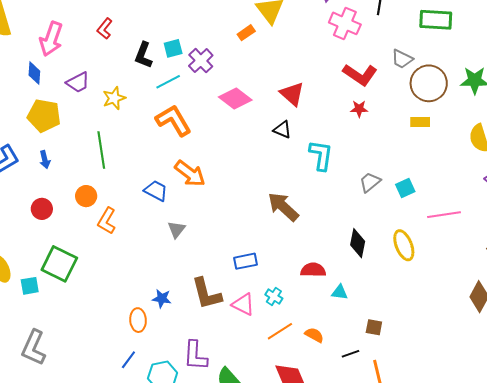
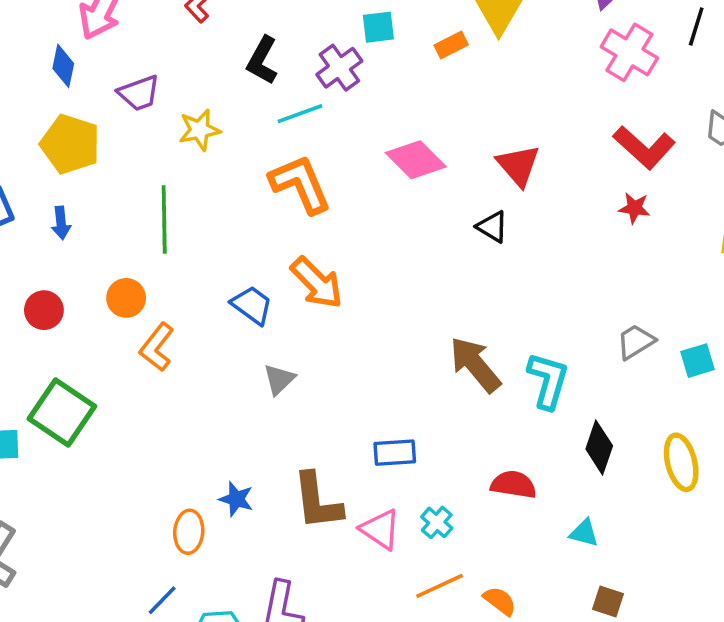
cyan square: (173, 48) -> (378, 27), moved
purple cross: (201, 61) -> (339, 68), moved
cyan L-shape: (321, 155) -> (548, 381), moved
cyan triangle: (340, 292) -> (584, 533), moved

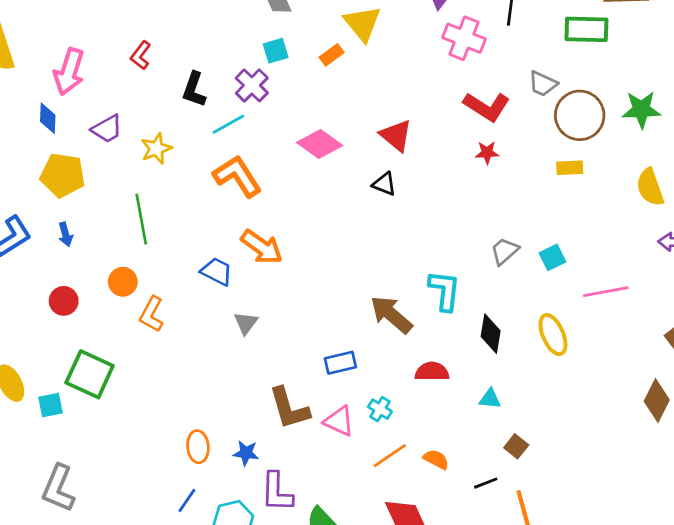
brown arrow: (475, 364) -> (391, 315), moved
blue star: (236, 499) -> (246, 453), moved
brown square: (608, 602) -> (516, 446), turned 30

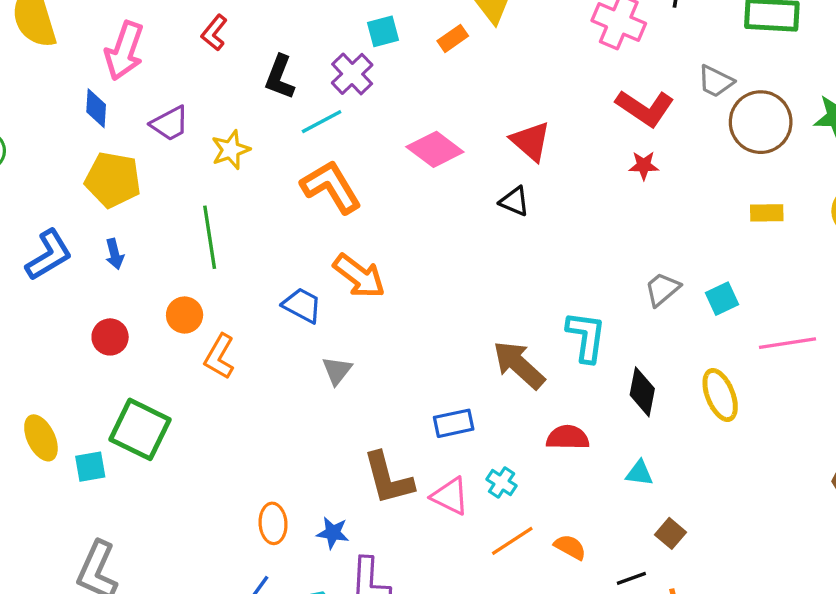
yellow rectangle: (570, 168) -> (767, 213), moved

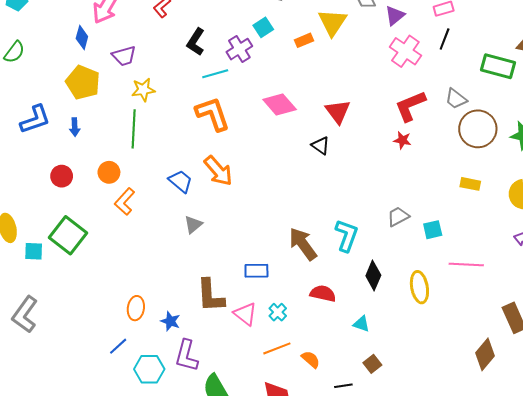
cyan square: (383, 31) -> (263, 27), turned -30
red L-shape: (645, 108) -> (410, 106), turned 112
yellow star: (231, 150) -> (143, 90), moved

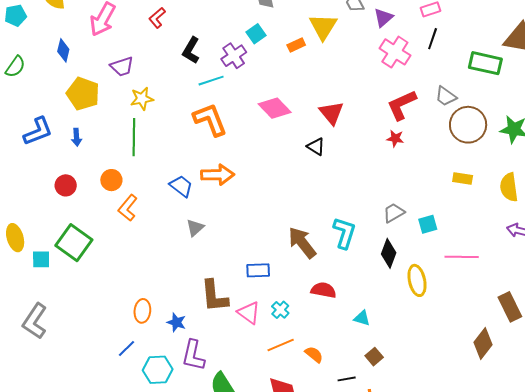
blue diamond: (82, 38) -> (63, 50), moved
orange arrow: (218, 171) -> (218, 175), turned -48
black diamond: (373, 276) -> (389, 253), moved

